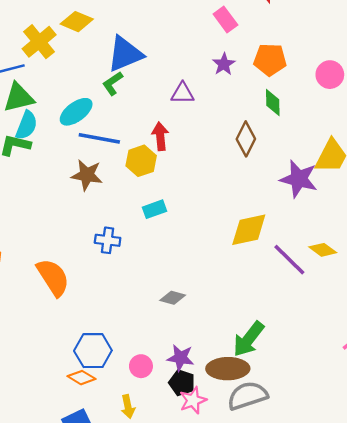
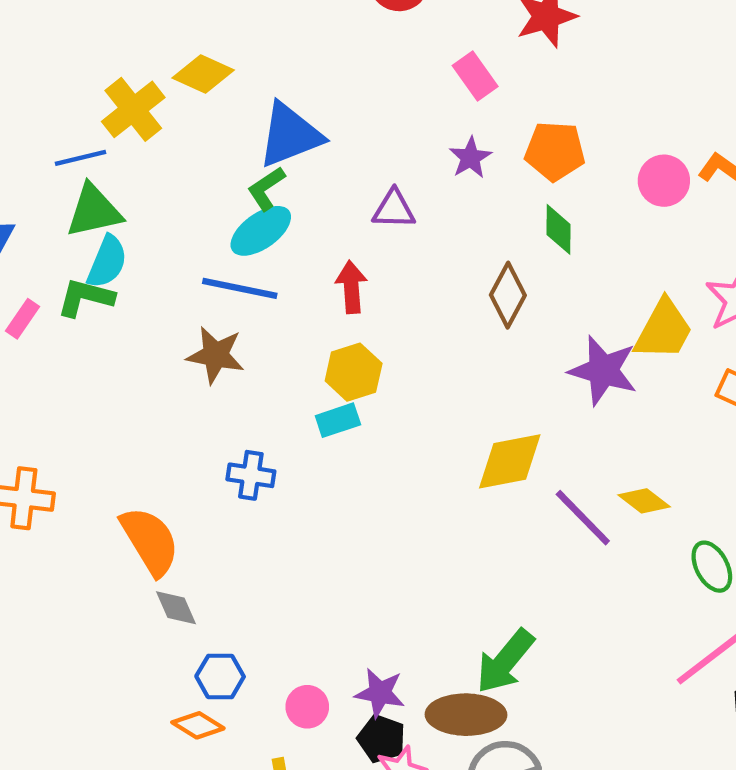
cyan ellipse: (76, 112) -> (261, 231), moved
yellow hexagon: (141, 161) -> (354, 372), moved
gray diamond: (173, 298) -> (176, 608), moved, turned 50
blue hexagon: (93, 351) -> (220, 676), size x0.7

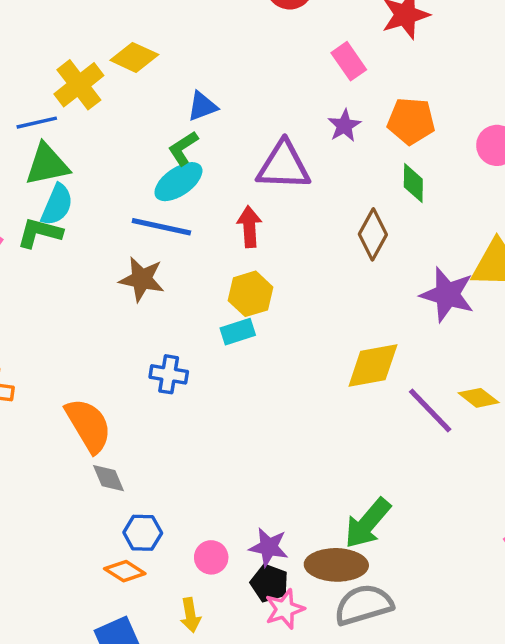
blue triangle: (290, 135) -> (202, 106), size x0.6
purple triangle: (394, 209) -> (284, 166), size x1.6

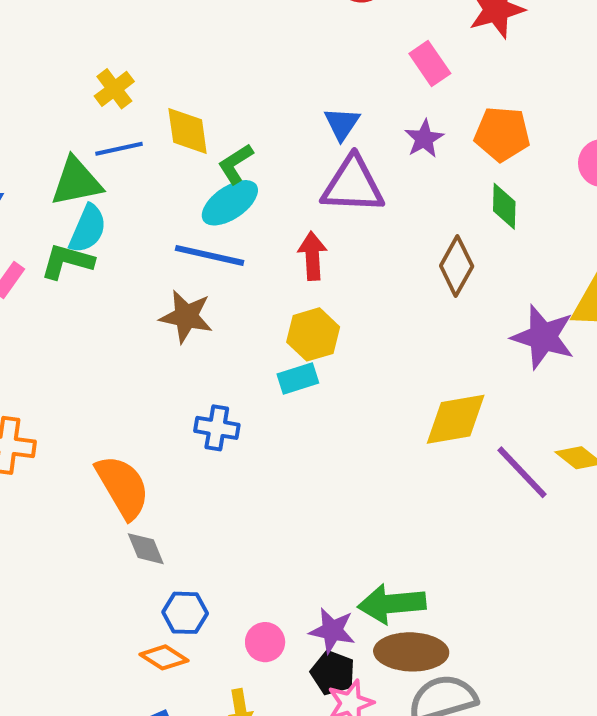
yellow diamond: (134, 57) -> (188, 131), moved, turned 57
yellow cross: (79, 85) -> (114, 89), size x0.7
blue triangle: (202, 106) -> (342, 124), moved, turned -36
blue line: (37, 123) -> (119, 149), moved
green arrow: (368, 523) -> (392, 604), moved, turned 44

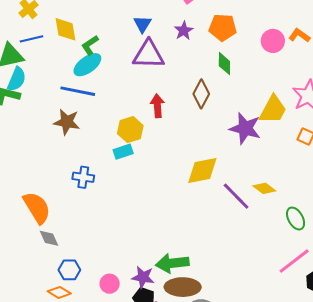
red arrow: (312, 256) -> (157, 106), moved

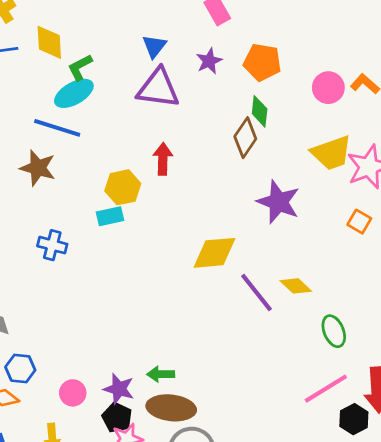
brown diamond: (201, 94) -> (245, 138), moved
yellow trapezoid: (273, 110) -> (332, 153), moved, turned 36
green arrow: (172, 263) -> (161, 374), size x0.6

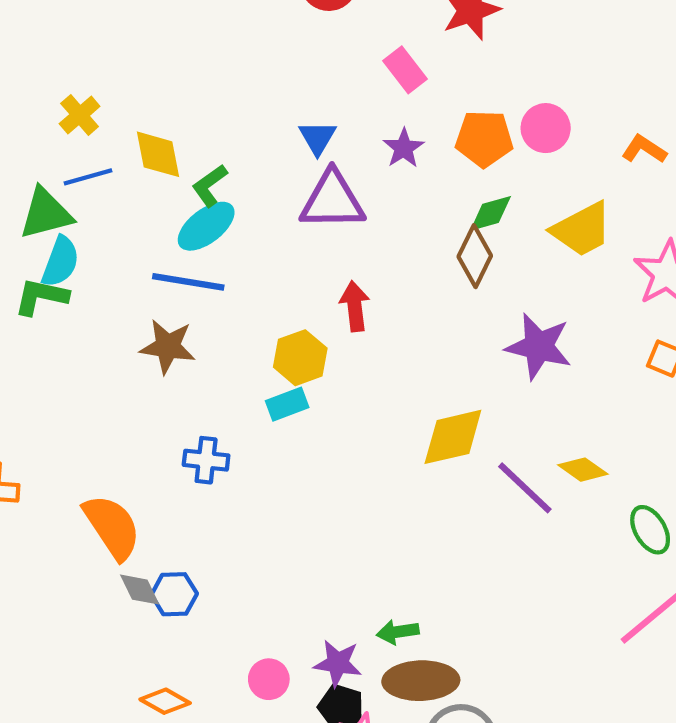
pink circle: (328, 88) -> (546, 128), moved
green diamond: (260, 111) -> (491, 213), turned 76
yellow trapezoid: (332, 153) -> (582, 229), moved
blue hexagon: (20, 369) -> (174, 594), moved

